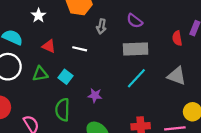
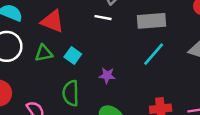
red triangle: (49, 46) -> (52, 21), size x1.5
white line: (80, 49) -> (103, 18), moved

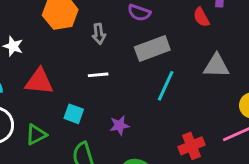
white line: (103, 18) -> (98, 75), moved
green triangle: (44, 53) -> (36, 135), moved

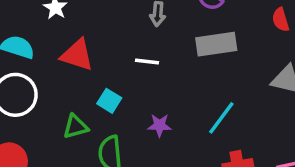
cyan line: (166, 86) -> (221, 118), moved
green triangle: (36, 135) -> (76, 127), moved

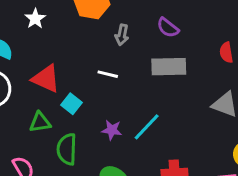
red triangle: (77, 55) -> (46, 79), moved
cyan line: (221, 118) -> (147, 127), moved

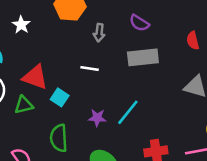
green triangle: (40, 122) -> (24, 105), moved

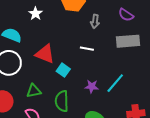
green triangle: (24, 105) -> (34, 91), moved

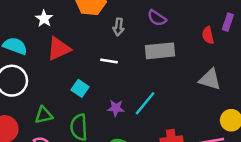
red triangle: (45, 54) -> (59, 49), moved, turned -45

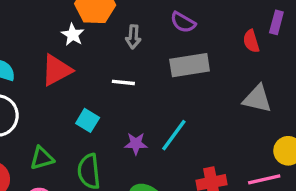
white star: (44, 19) -> (73, 35), moved

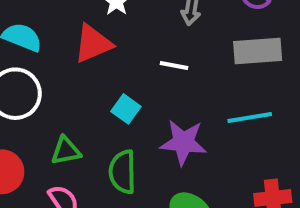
cyan line: (174, 135) -> (250, 118), moved, turned 40
purple star: (136, 144) -> (183, 142), size x1.6

